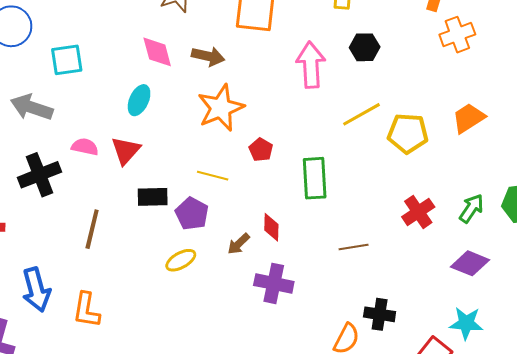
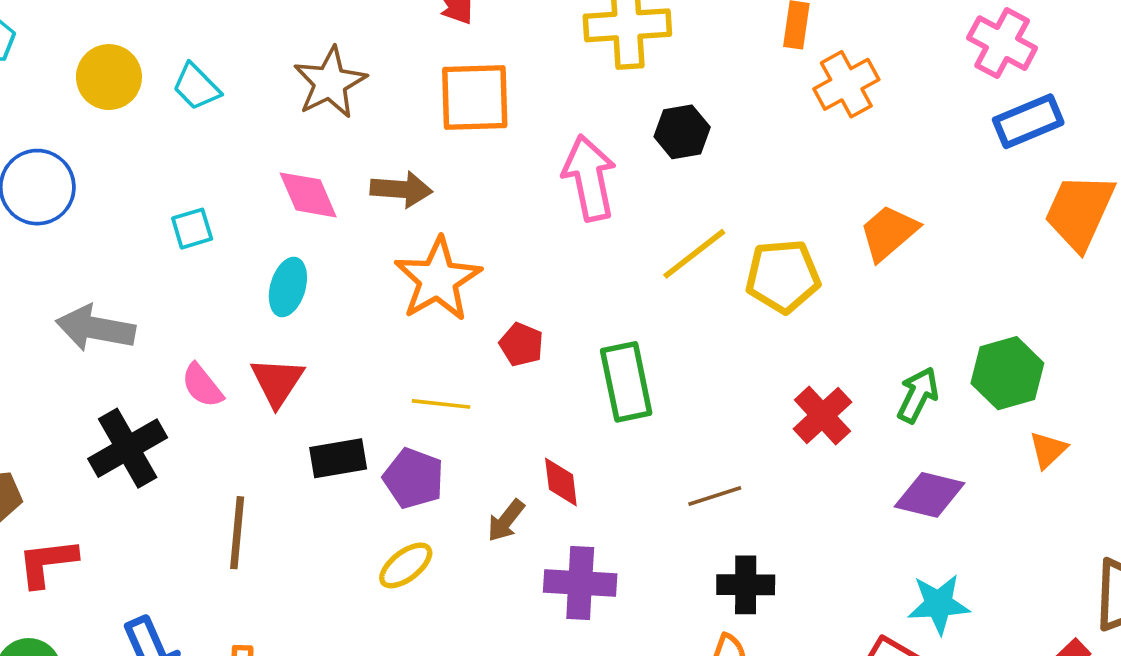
cyan square: (67, 60) -> (192, 229), moved, size x0.7
pink semicircle: (85, 147) -> (202, 386), turned -132
black cross: (380, 314) -> (746, 585), moved

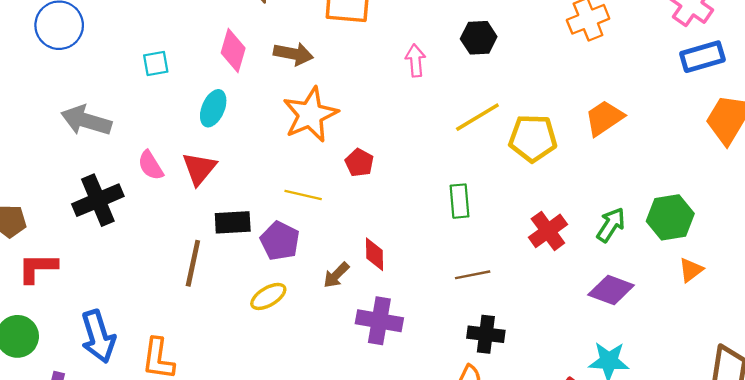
pink arrow: (589, 178) -> (415, 60), size x0.6
pink diamond: (308, 195) -> (233, 50), turned 33
green rectangle: (626, 382) -> (460, 201), moved, size x0.7
brown line: (237, 533) -> (193, 263), moved

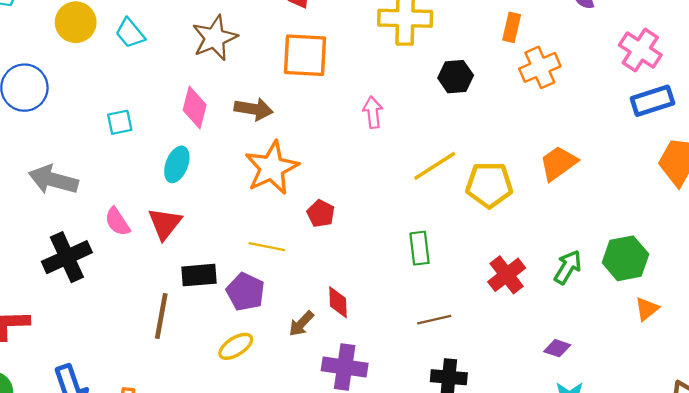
black hexagon: (479, 38) -> (456, 77), moved
purple diamond: (611, 290) -> (557, 348), moved, size x0.6

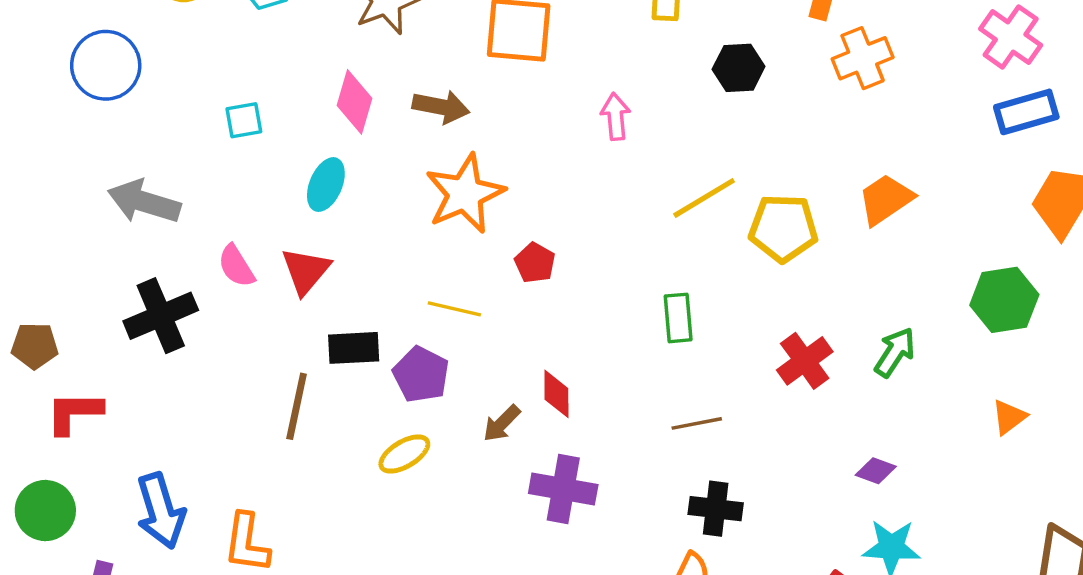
green hexagon: (625, 258) -> (1004, 300), moved

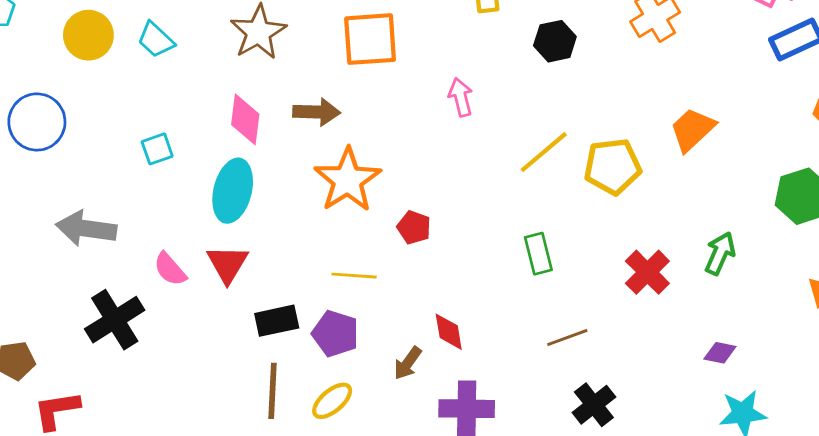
cyan ellipse: (326, 185) -> (233, 191), size x1.4
brown line: (297, 406) -> (272, 391), moved
black cross: (716, 509) -> (594, 405), turned -36

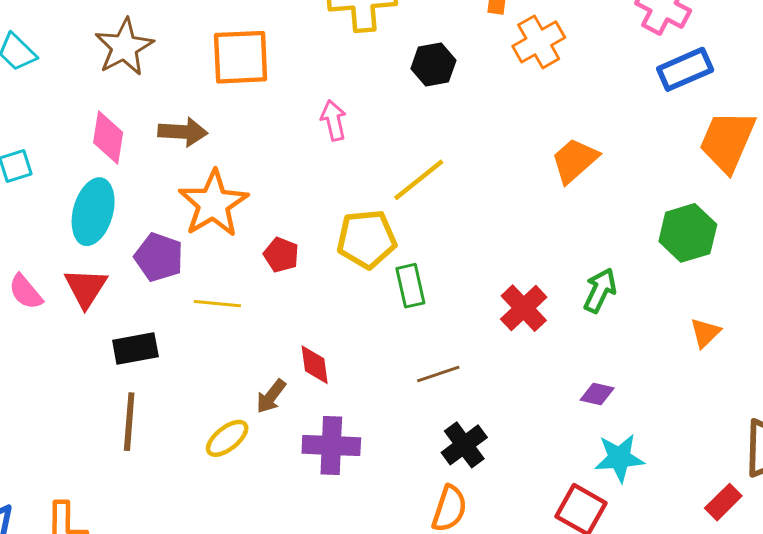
yellow pentagon: (613, 166) -> (367, 239), moved
purple pentagon: (335, 334) -> (159, 257), moved
yellow ellipse: (332, 401) -> (227, 438), moved

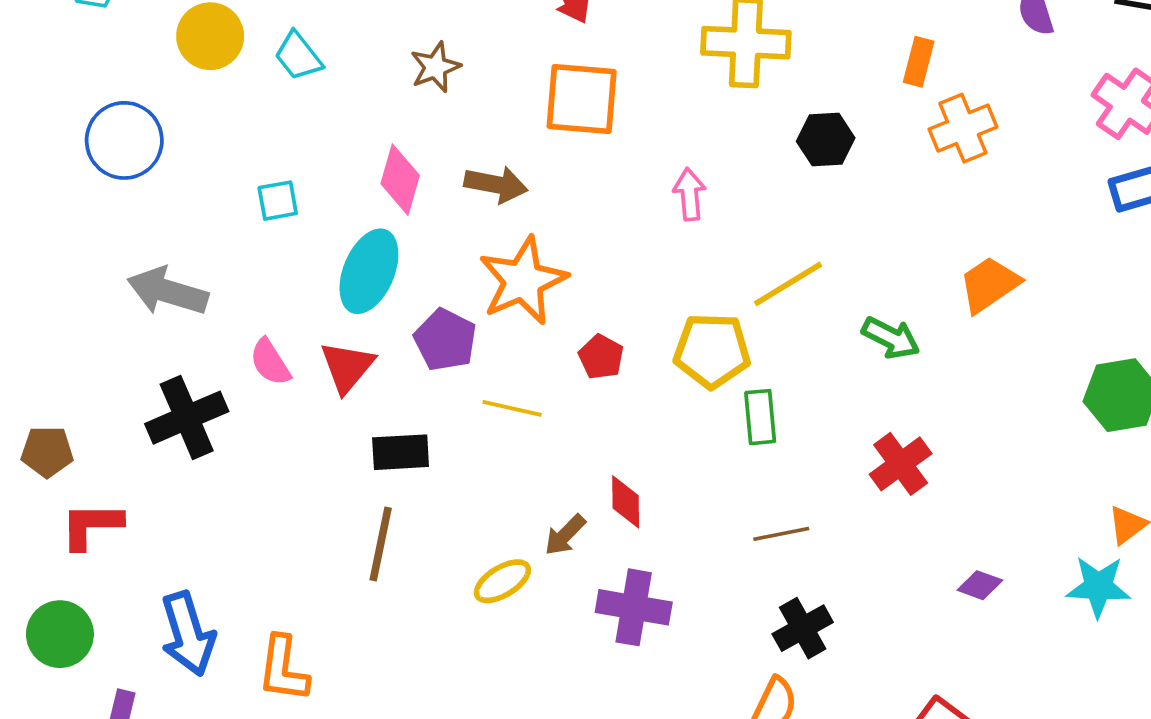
brown star: (124, 47) -> (435, 67), size x0.7
green arrow: (600, 290) -> (891, 338), moved, turned 84
cyan star: (619, 458) -> (1098, 587), moved

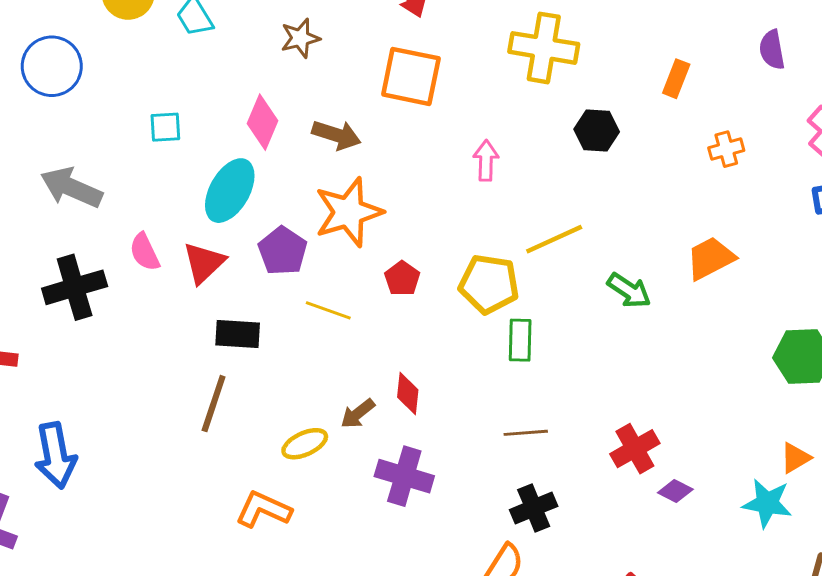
orange cross: (963, 128) -> (726, 149), moved, size x0.7
red cross: (901, 464) -> (635, 449), moved
orange L-shape: (283, 669) -> (263, 510), moved, turned 100

